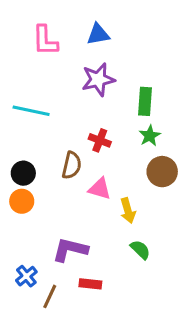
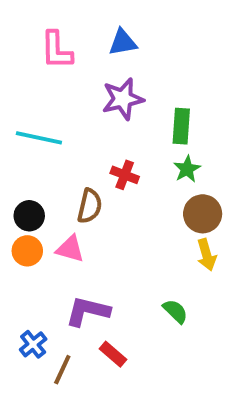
pink triangle: (100, 189) -> (70, 249), moved
yellow arrow: (128, 211) -> (206, 255), moved
red rectangle: (90, 284) -> (113, 354), turned 35

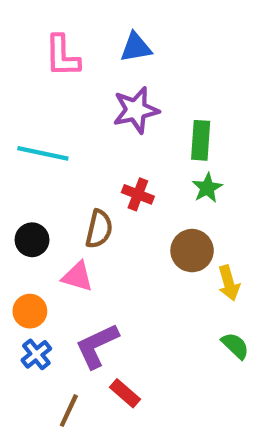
brown circle: (203, 214) -> (192, 251), moved
orange circle: (27, 251) -> (30, 311), moved
purple L-shape: (88, 311) -> (97, 346), turned -39
green semicircle: (175, 311) -> (235, 346), moved
blue cross: (33, 344) -> (36, 354), moved

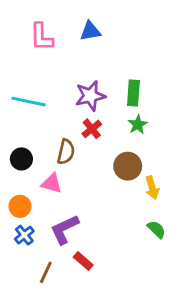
purple star: (136, 110) -> (90, 96), moved
red cross: (138, 194) -> (92, 129), turned 30

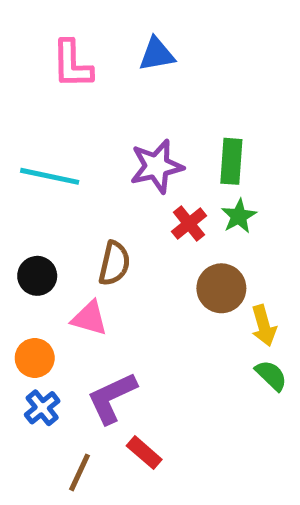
red cross: (92, 129) -> (189, 224), moved
green semicircle: (156, 229) -> (271, 375), moved

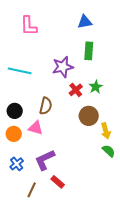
blue triangle: (157, 54) -> (85, 22), moved
green rectangle: (231, 161) -> (89, 51), moved
orange circle: (35, 358) -> (14, 134), moved

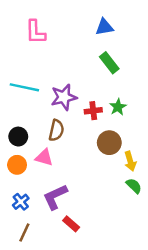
green rectangle: (89, 51) -> (109, 63), turned -42
purple star: (63, 67) -> (64, 97), moved
red cross: (76, 90) -> (93, 111), turned 32
brown line: (32, 190) -> (24, 232), moved

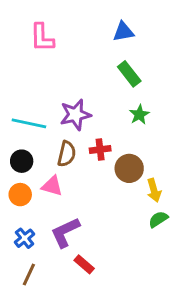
cyan line: (24, 87) -> (29, 123), moved
green star: (118, 107) -> (139, 115), moved
red cross: (93, 111) -> (100, 150), moved
green semicircle: (134, 186) -> (158, 219), turned -77

